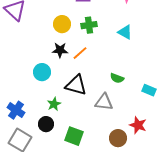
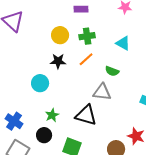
orange line: (80, 53) -> (86, 59), moved
green semicircle: (117, 78) -> (112, 71), moved
black triangle: (76, 85) -> (86, 115), moved
gray triangle: (104, 102) -> (102, 92), moved

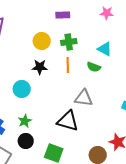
orange line: (86, 59) -> (68, 65), turned -49
green semicircle: (112, 71) -> (94, 67), moved
green star: (52, 115) -> (25, 121), moved

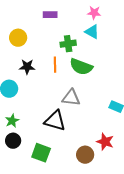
yellow circle: (42, 41) -> (18, 38), moved
green cross: (69, 42) -> (68, 44), moved
cyan triangle: (105, 49) -> (92, 32), moved
green semicircle: (94, 67) -> (81, 67), size x1.6

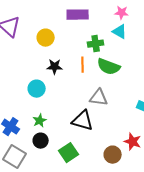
purple rectangle: (50, 15) -> (78, 15), size x1.5
green square: (41, 153) -> (69, 153), turned 36

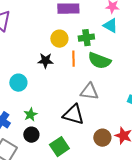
yellow circle: (46, 38) -> (59, 39), moved
cyan circle: (37, 89) -> (18, 83), moved
brown circle: (113, 155) -> (102, 138), moved

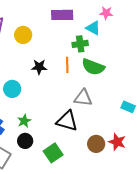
cyan triangle: (110, 26) -> (93, 28), moved
yellow circle: (59, 39) -> (23, 35), moved

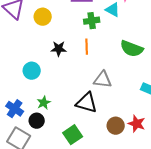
green cross: (80, 44) -> (92, 21), moved
green semicircle: (93, 67) -> (132, 49), moved
black circle: (25, 141) -> (37, 121), moved

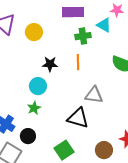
cyan circle: (32, 71) -> (38, 86), moved
green star: (44, 103) -> (34, 108), moved
brown circle: (116, 126) -> (104, 150), moved

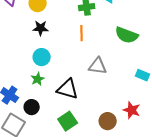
black star: (50, 64) -> (41, 28), moved
black triangle: (78, 118) -> (68, 89), moved

